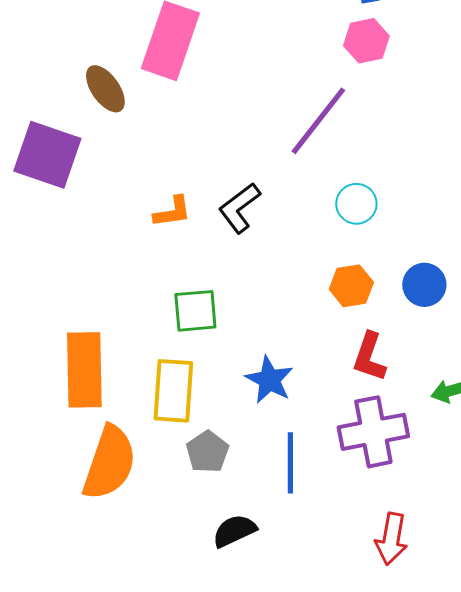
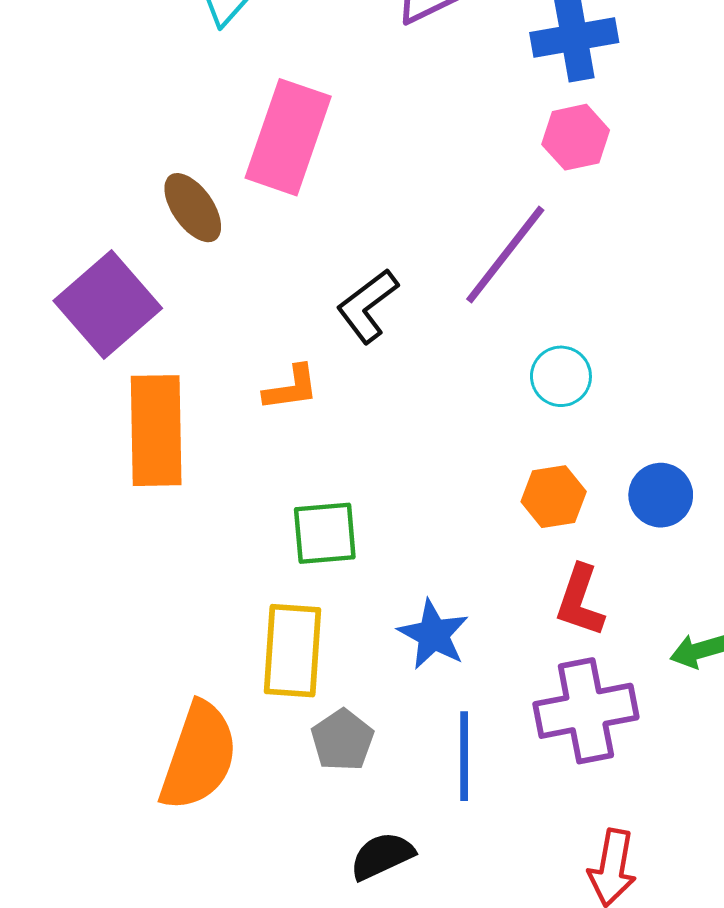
purple square: (47, 155) -> (108, 304), turned 30
black L-shape: (239, 208) -> (367, 306), moved
orange rectangle: (84, 370) -> (156, 431), moved

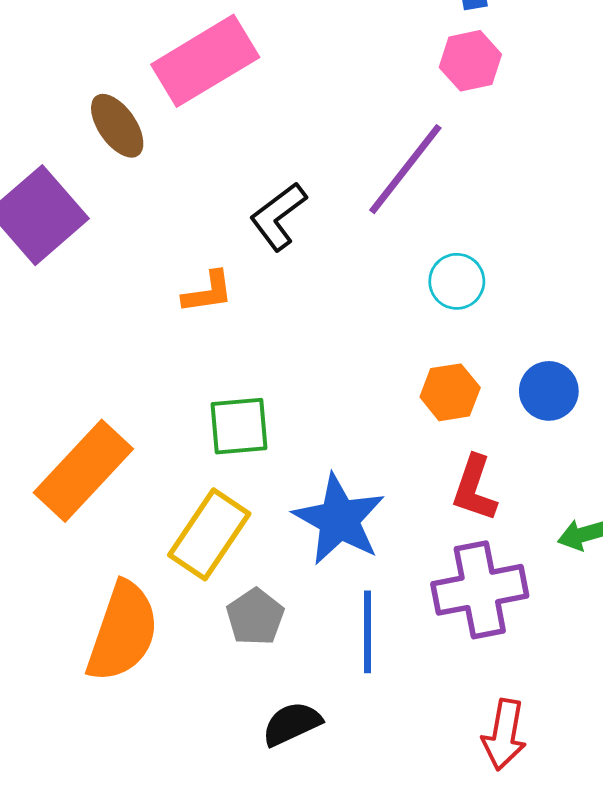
pink rectangle: (288, 137) -> (205, 61), turned 40
orange rectangle: (156, 431) -> (83, 471), moved, turned 44
blue star: (433, 634) -> (339, 519), size x1.4
yellow rectangle: (293, 651) -> (209, 534), turned 30

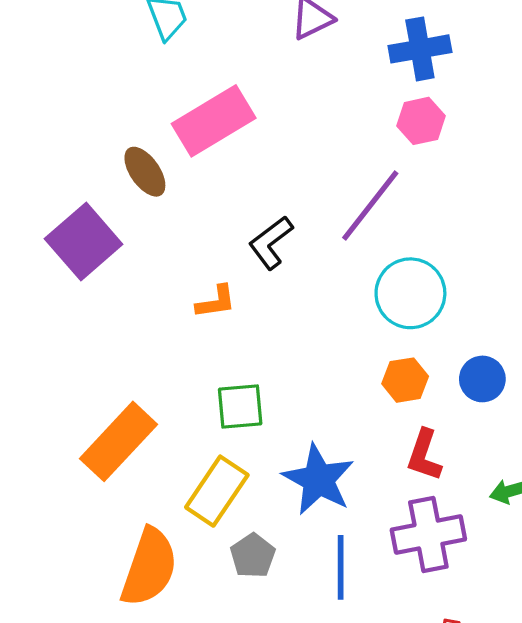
cyan circle: (457, 281) -> (410, 293), size x1.6

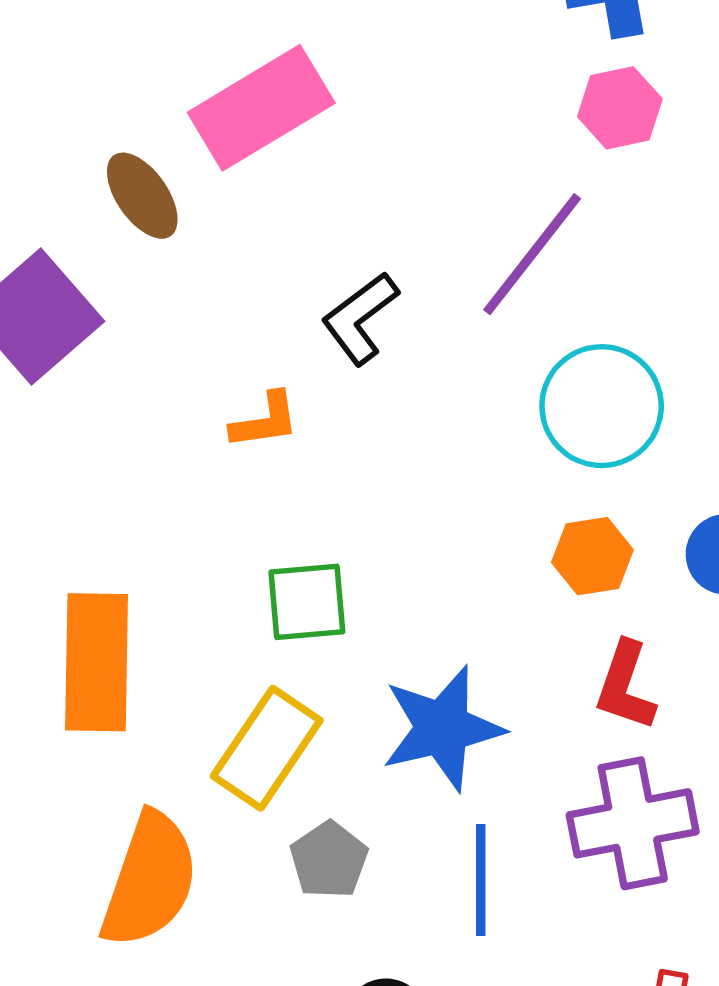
orange rectangle: (118, 441) -> (97, 662), turned -42
blue star: (318, 479) -> (442, 728), turned 30

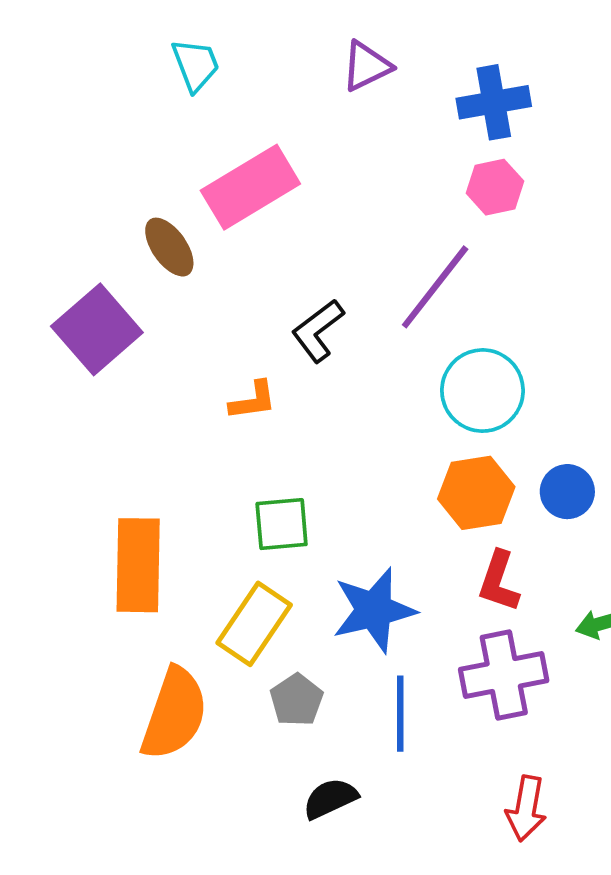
orange hexagon: (592, 556) -> (476, 493), size x1.4

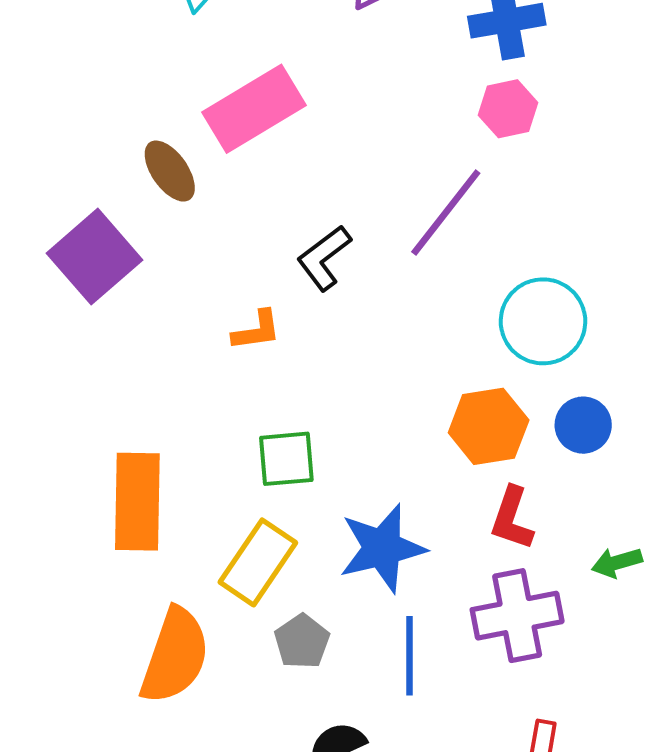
cyan circle: (482, 391) -> (543, 321), moved

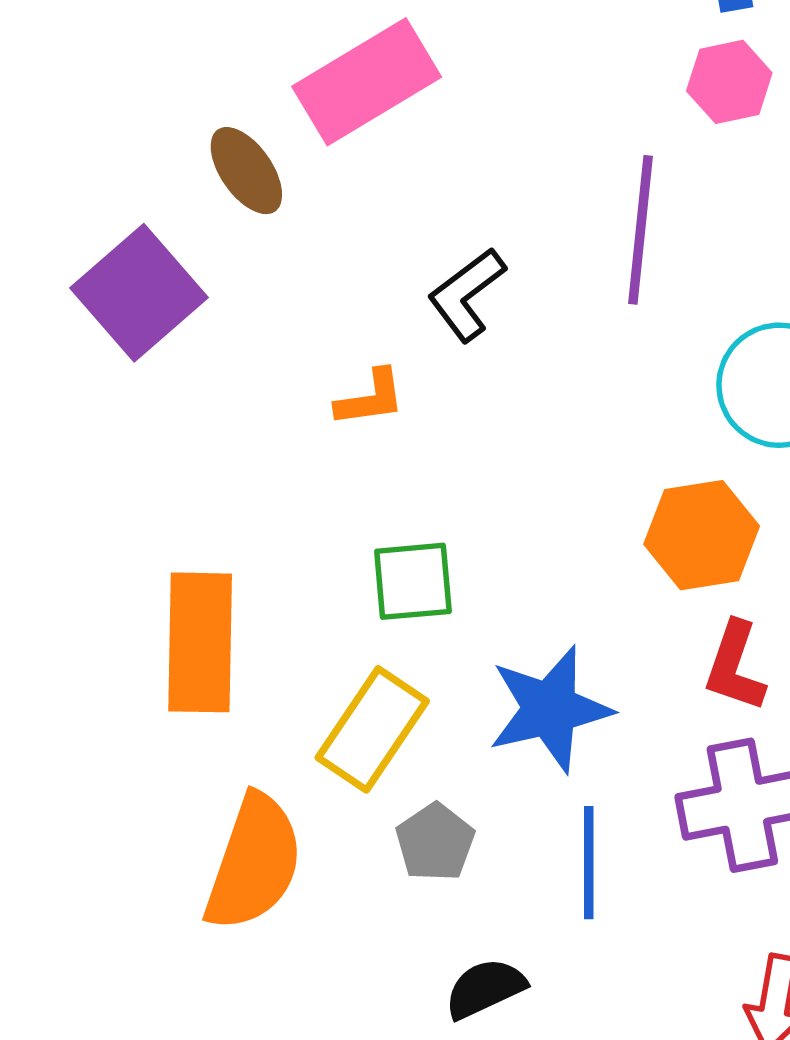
purple line: (446, 212) -> (640, 230), turned -32

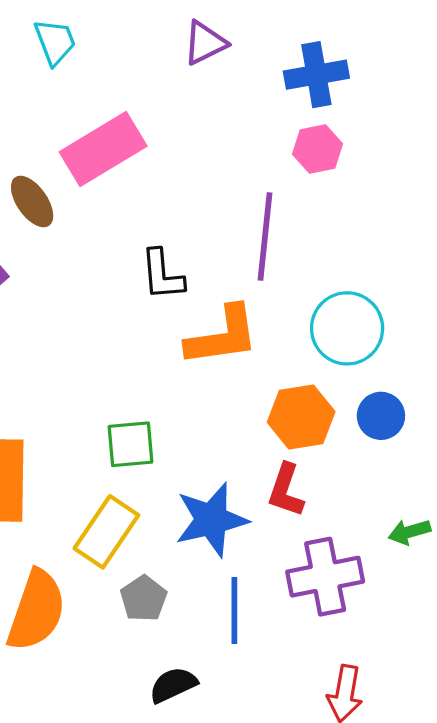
black L-shape: (467, 295) -> (162, 275), turned -58
orange L-shape: (370, 398) -> (222, 336), moved, size x1.8
red L-shape: (735, 666) -> (286, 490), moved

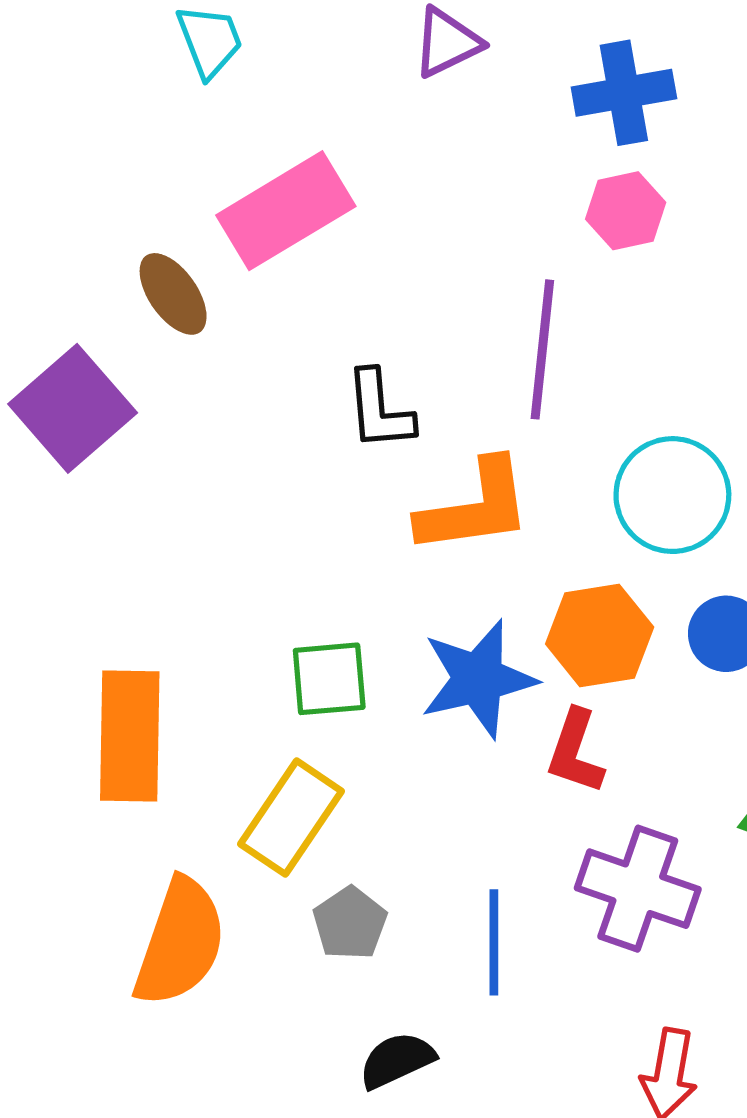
blue star: (211, 520) -> (478, 679), moved
purple cross: (325, 577) -> (638, 889), turned 30

